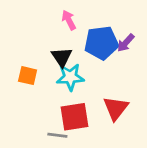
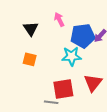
black triangle: (62, 57) -> (31, 29), moved
cyan star: (70, 77) -> (72, 56), moved

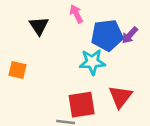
orange square: (30, 59) -> (18, 70), moved

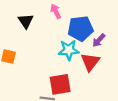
purple arrow: (130, 35) -> (99, 40), moved
red triangle: (120, 97) -> (90, 62), moved

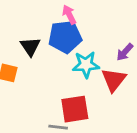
black triangle: (26, 21) -> (30, 47), moved
blue pentagon: (81, 29) -> (65, 37), moved

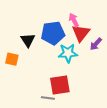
pink arrow: (69, 15) -> (74, 20), moved
red triangle: (114, 80) -> (81, 33), moved

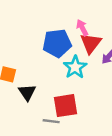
black triangle: (28, 40) -> (27, 92), moved
cyan star: (68, 53) -> (75, 67), turned -30

